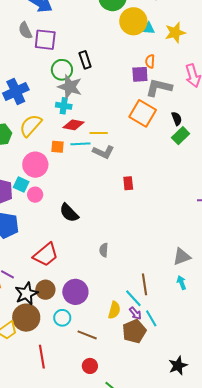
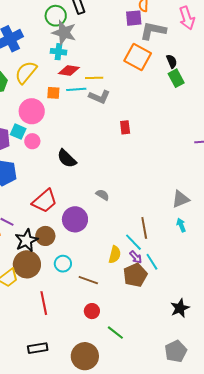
green rectangle: (181, 136) -> (176, 78), turned -72
gray semicircle: (104, 250) -> (102, 195), turned 120
purple circle: (75, 292) -> (75, 219), moved

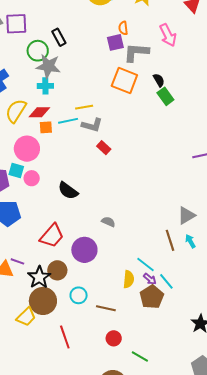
red diamond: (69, 70) -> (39, 112), moved
red rectangle: (125, 127) -> (104, 148), moved, turned -32
brown line: (144, 228) -> (170, 240), moved

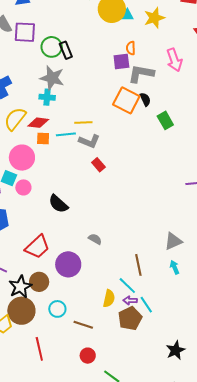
green circle: (38, 51) -> (52, 47), moved
black semicircle: (159, 80) -> (145, 99), moved
brown line: (170, 240) -> (138, 265), moved
purple arrow: (150, 279) -> (130, 300), turned 136

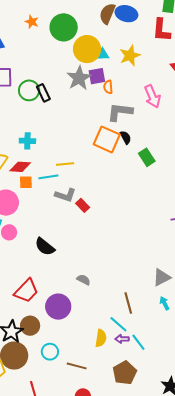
purple square: (121, 62) -> (97, 76), moved
gray star: (52, 78) -> (79, 78), moved, turned 30
gray L-shape: (89, 141) -> (65, 195), moved
brown pentagon: (130, 318) -> (125, 373), moved

